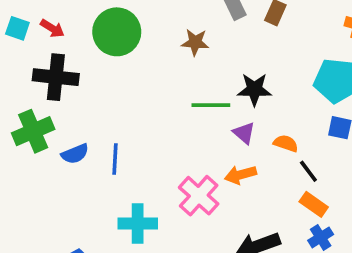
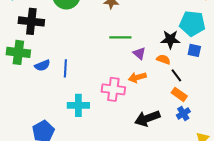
black star: (254, 89) -> (170, 39), moved
green cross: (33, 131) -> (18, 52), turned 30
pink cross: (199, 196) -> (113, 89), turned -35

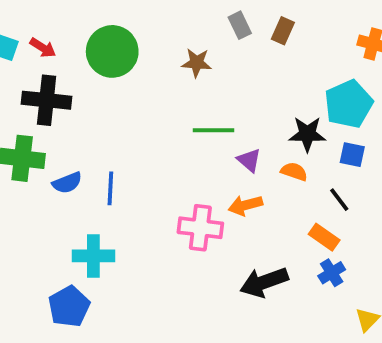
cyan pentagon: (192, 23) -> (349, 104), turned -30
black line: (176, 75) -> (339, 200), moved
cyan cross: (78, 105) -> (93, 256), moved

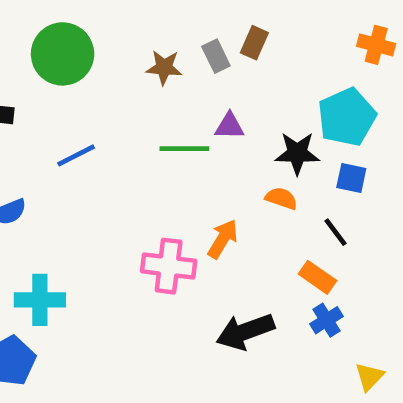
gray rectangle: (240, 25) -> (216, 56), moved
brown rectangle: (283, 31) -> (254, 43), moved
purple triangle: (249, 160) -> (230, 126), moved, turned -40
blue line: (110, 188) -> (76, 155), moved, turned 60
orange arrow: (245, 205) -> (223, 239), turned 136

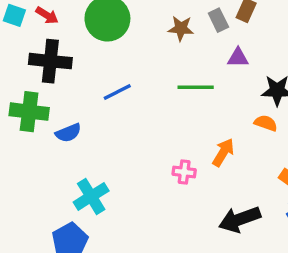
purple triangle: (230, 126) -> (238, 58), moved
pink cross: (169, 266) -> (184, 172), size x0.6
cyan cross: (40, 300) -> (91, 196), turned -32

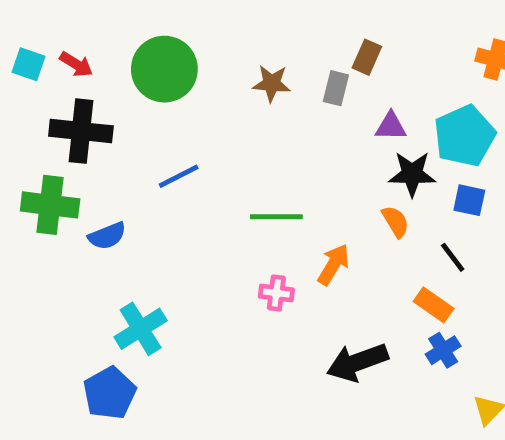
gray rectangle: (218, 20) -> (336, 88), moved, turned 40
purple triangle: (238, 58) -> (391, 126), moved
green line: (196, 87) -> (276, 217), moved
orange semicircle: (266, 123) -> (395, 222), turned 40

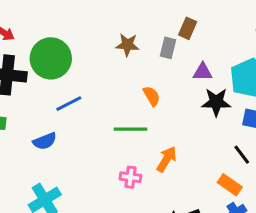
green circle: (164, 69) -> (51, 58), moved
orange semicircle: (395, 222) -> (152, 96), moved
blue semicircle: (107, 236) -> (45, 141), moved

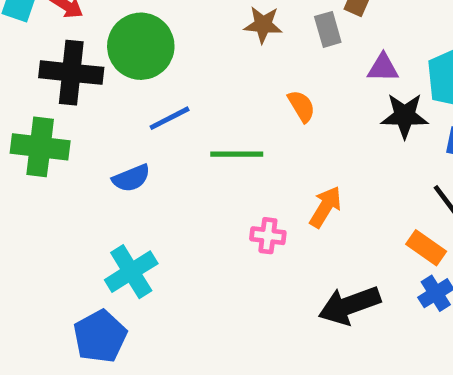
gray rectangle: (168, 48) -> (328, 29), turned -30
green line: (130, 129) -> (237, 154), moved

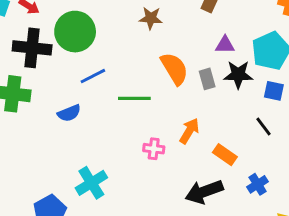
gray rectangle: (328, 29) -> (207, 79), moved
orange semicircle: (301, 106) -> (174, 69), size x1.6
orange rectangle: (426, 248) -> (225, 155), moved
cyan cross: (131, 272) -> (91, 183), moved

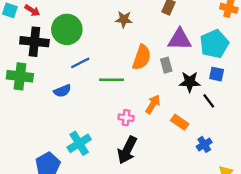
purple triangle: (225, 45) -> (180, 39), size x1.6
orange semicircle: (174, 69) -> (142, 57), turned 50
black star: (238, 75) -> (190, 82), moved
black arrow: (204, 192) -> (127, 150), moved, turned -44

